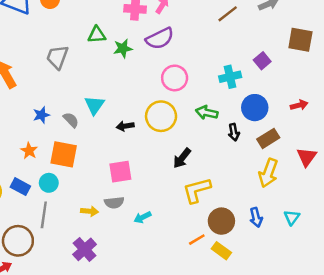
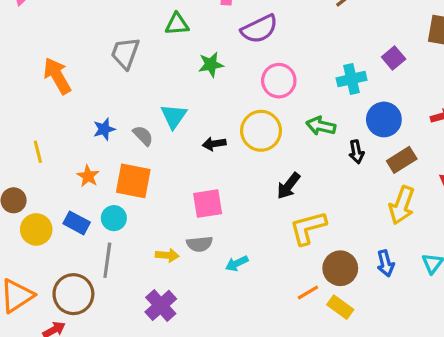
green star: (123, 48) -> (211, 64), moved

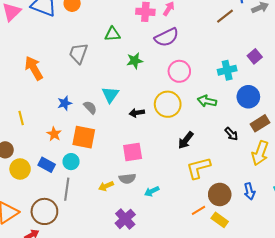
black arrow: (356, 152) -> (231, 134), moved, turned -32
yellow arrow: (167, 255) -> (106, 186), turned 152
purple cross: (161, 305) -> (125, 219), moved

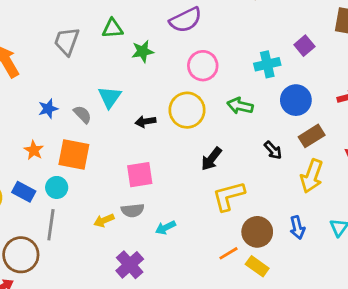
green triangle: (112, 34) -> (113, 28), moved

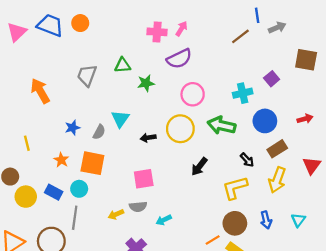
green arrow: (240, 106) -> (222, 125), size x1.4
gray semicircle: (82, 114) -> (99, 132), turned 72
yellow L-shape: (229, 196) -> (235, 188), moved

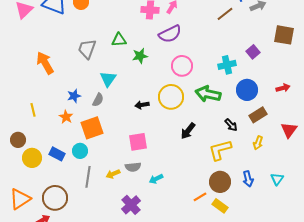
cyan triangle: (120, 119) -> (108, 79), moved
orange star: (61, 160) -> (66, 117), moved
orange square: (92, 163) -> (92, 128), turned -30
yellow arrow: (277, 180) -> (258, 143), size x0.6
gray line: (75, 218) -> (88, 177), moved

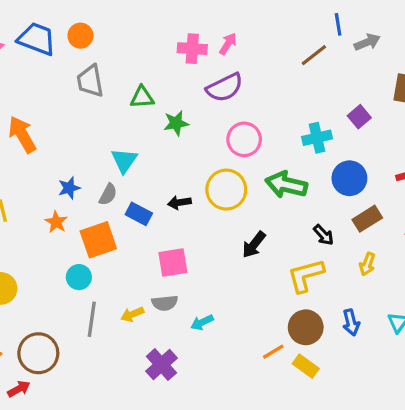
gray trapezoid: (87, 49) -> (90, 81), moved, turned -30
blue rectangle: (57, 154) -> (139, 214), moved

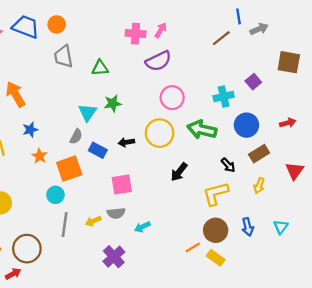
green star: (176, 123) -> (113, 103), moved
blue star: (69, 188) -> (30, 130), moved

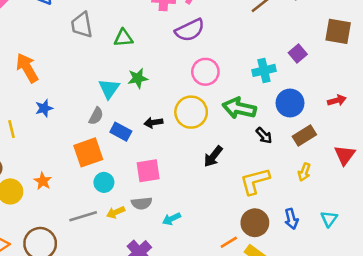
orange star: (39, 156) -> (43, 181), moved
black arrow: (228, 165) -> (264, 136), moved
cyan circle: (55, 195) -> (104, 182), moved
gray line: (65, 225) -> (83, 216), turned 65

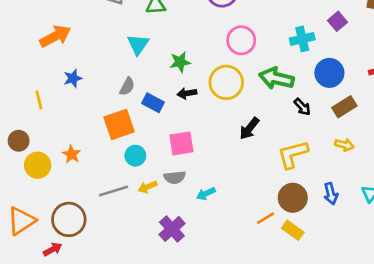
orange arrow: (27, 68) -> (55, 36), turned 92
green star: (138, 78) -> (180, 62), moved
cyan triangle: (109, 89) -> (138, 44), moved
yellow arrow: (304, 172) -> (344, 145), turned -96

